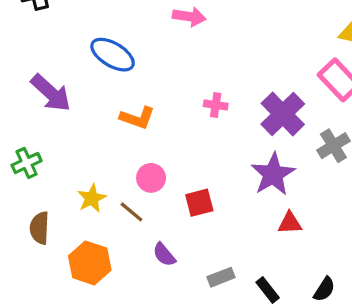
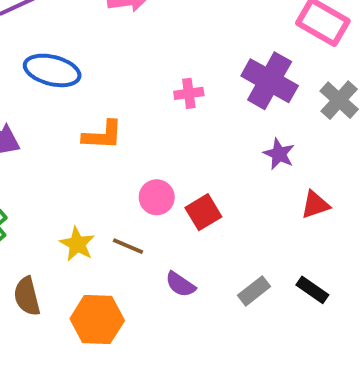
purple star: (273, 174) -> (279, 154), size x0.6
pink circle: (151, 178) -> (157, 197), moved

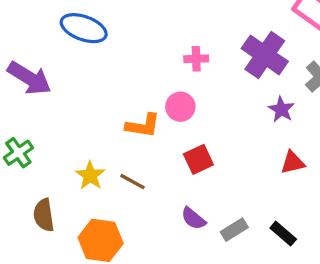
orange L-shape: (103, 135) -> (143, 126), moved
purple star: (279, 154) -> (281, 109), moved
pink circle: (157, 197) -> (180, 107), moved
purple semicircle: (180, 284) -> (193, 218), moved

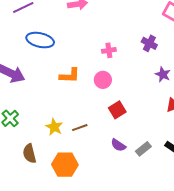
purple cross: (265, 55) -> (149, 43), size x0.6
orange L-shape: (143, 126) -> (70, 76), moved
brown line: (133, 182) -> (80, 128), turned -42

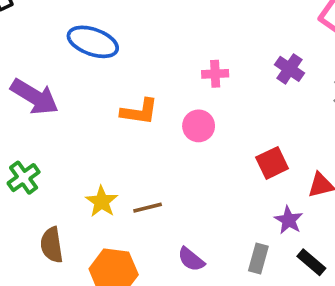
purple star: (163, 74) -> (289, 220), moved
red square: (117, 110) -> (272, 163), moved
purple semicircle: (118, 145) -> (191, 259), moved
gray rectangle: (143, 149) -> (258, 259), turned -42

